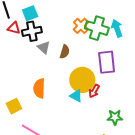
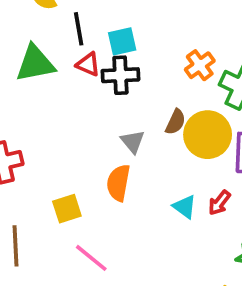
orange cross: (81, 26) -> (200, 65), moved
gray triangle: (44, 47) -> (133, 142), moved
yellow circle: (82, 80) -> (208, 135), moved

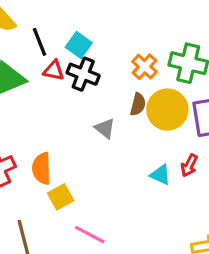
cyan square: (122, 41) -> (79, 45), turned -30
orange cross: (200, 65) -> (145, 67), moved
black cross: (120, 75) -> (83, 74), turned 36
orange semicircle: (118, 183) -> (42, 168), moved

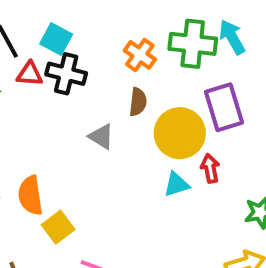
yellow circle: (167, 110) -> (180, 133), moved
red arrow: (189, 165) -> (210, 168), turned 150
cyan triangle: (160, 175) -> (176, 184), turned -35

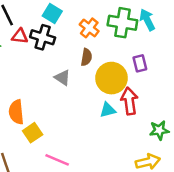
cyan square: (56, 39) -> (52, 13), moved
purple rectangle: (224, 107) -> (140, 63), size x0.6
red arrow: (210, 168) -> (129, 101), size x1.5

